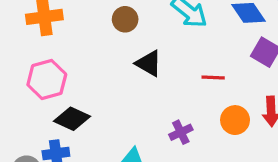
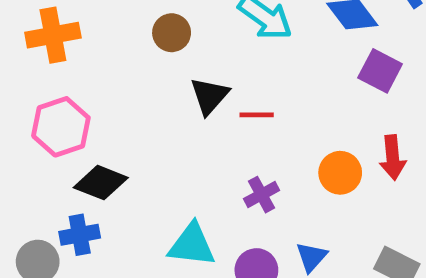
black triangle: (149, 63) -> (209, 96), turned 44
red line: (213, 77) -> (257, 115), moved

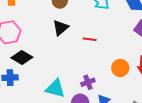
black triangle: (209, 96) -> (60, 28), moved
purple cross: (262, 195) -> (88, 82), moved

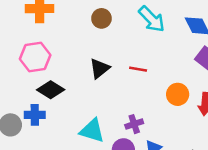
black triangle: (60, 28) -> (99, 68), moved
orange circle: (120, 68) -> (178, 94), moved

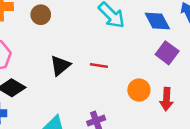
brown circle: (102, 18) -> (41, 15), moved

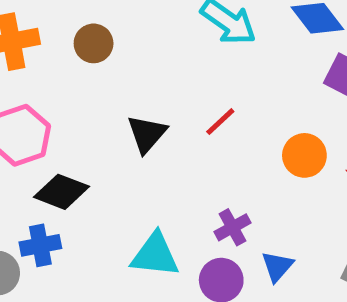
red line: (99, 65) -> (220, 122), turned -42

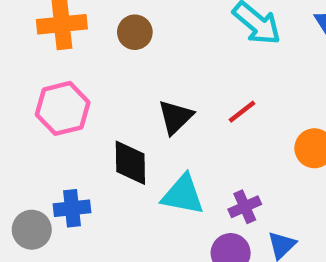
black diamond: (62, 192) -> (130, 163), moved, turned 63
cyan triangle: (155, 255) -> (183, 195), moved

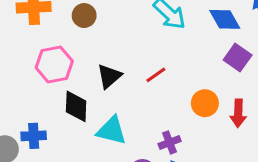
pink hexagon: (63, 108) -> (54, 64), moved
purple cross: (245, 207) -> (170, 142), moved

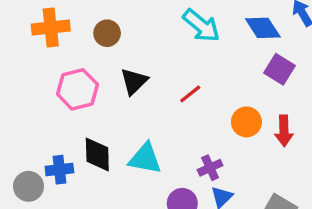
black triangle: (109, 76) -> (134, 81), moved
black diamond: (76, 106) -> (97, 155), moved

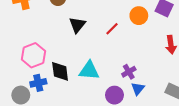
pink hexagon: (77, 89) -> (33, 55), moved
orange circle: (246, 122) -> (139, 16), moved

